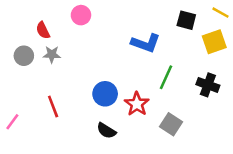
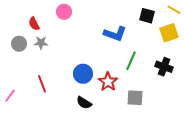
gray square: (171, 124) -> (135, 98), turned -30

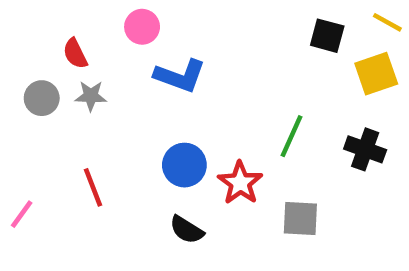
blue L-shape: (115, 34) -> (180, 76), moved

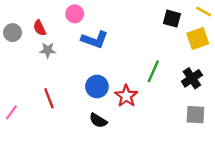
gray circle: (42, 98) -> (13, 33), moved
black cross: (365, 149) -> (192, 78), turned 36
gray square: (300, 219) -> (195, 115), moved

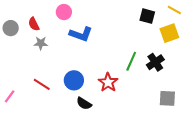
black cross: (192, 78) -> (155, 62), moved
blue circle: (97, 87) -> (74, 80), moved
red line: (49, 98) -> (42, 84), turned -36

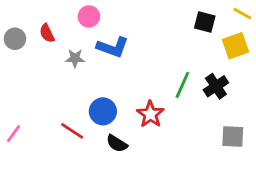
gray star: (41, 43) -> (75, 58), moved
red line: (42, 84) -> (72, 131), moved

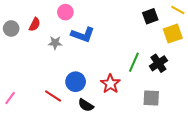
black square: (205, 22) -> (150, 16), turned -35
red semicircle: (47, 33) -> (35, 24), turned -128
gray square: (233, 136) -> (151, 98), moved

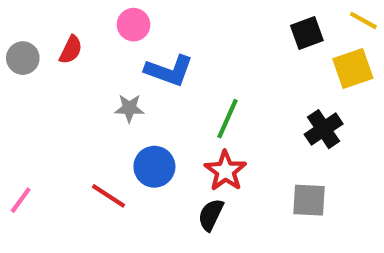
gray star: (55, 43) -> (129, 108), moved
green line: (134, 62) -> (228, 119), moved
black semicircle: (86, 105) -> (211, 215), moved, turned 84

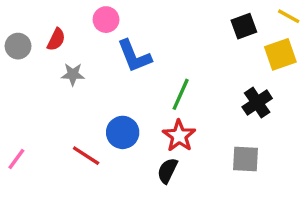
blue L-shape: (169, 71) -> (134, 56), turned 48
gray star: (129, 108) -> (73, 74), moved

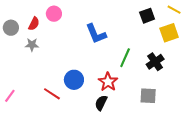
pink circle: (106, 20) -> (54, 14), moved
blue L-shape: (134, 56) -> (96, 34), moved
gray star: (73, 74) -> (32, 45), moved
green line: (181, 94) -> (125, 58), moved

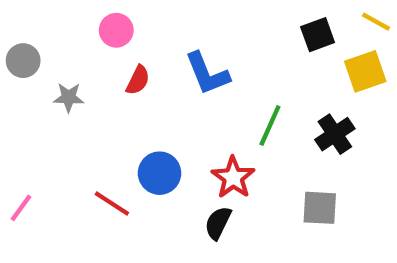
red semicircle: (34, 24) -> (138, 80), moved

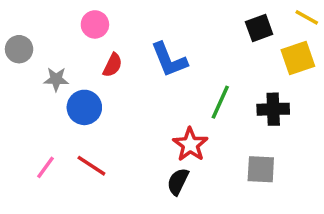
black cross: (335, 134) -> (273, 109), turned 32
blue circle: (160, 173) -> (84, 107), moved
pink line: (21, 208) -> (46, 167), moved

